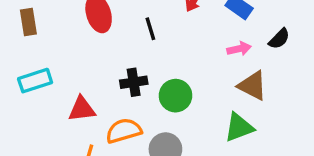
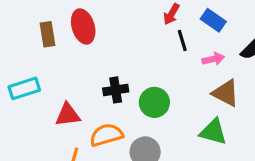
brown rectangle: (28, 22) -> (48, 34), moved
black line: (150, 29) -> (182, 40), moved
green triangle: (239, 127) -> (213, 132), turned 36

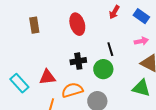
red ellipse: (83, 26) -> (77, 24), moved
black line: (182, 40) -> (110, 49), moved
cyan rectangle: (24, 88) -> (19, 83), moved, turned 66

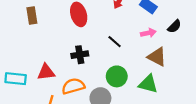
black line: (110, 49) -> (115, 42), turned -32
green circle: (103, 69) -> (117, 76), moved
cyan rectangle: (19, 83) -> (16, 79), turned -42

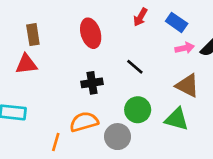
pink arrow: (148, 33) -> (185, 48), moved
red triangle: (46, 72) -> (26, 64), moved

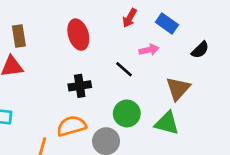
pink arrow: (185, 48) -> (149, 50), moved
brown triangle: (187, 86) -> (178, 89), turned 45

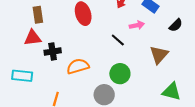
black cross: (80, 86) -> (53, 52), moved
green triangle: (167, 123) -> (172, 92), moved
orange semicircle: (71, 126) -> (78, 66), moved

